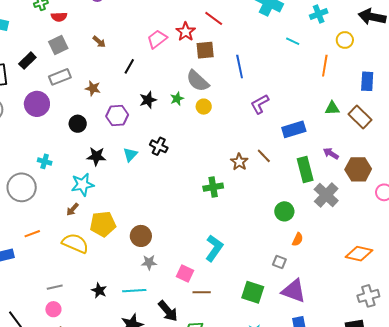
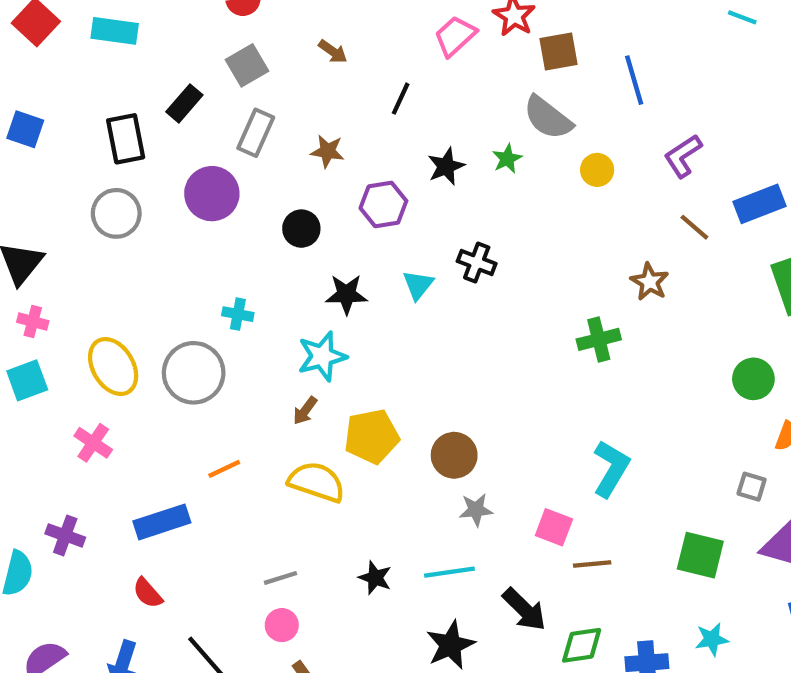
gray rectangle: (60, 77) -> (256, 133), turned -40
yellow circle: (204, 107) -> (597, 170), moved
brown line: (264, 156) -> (694, 227), moved

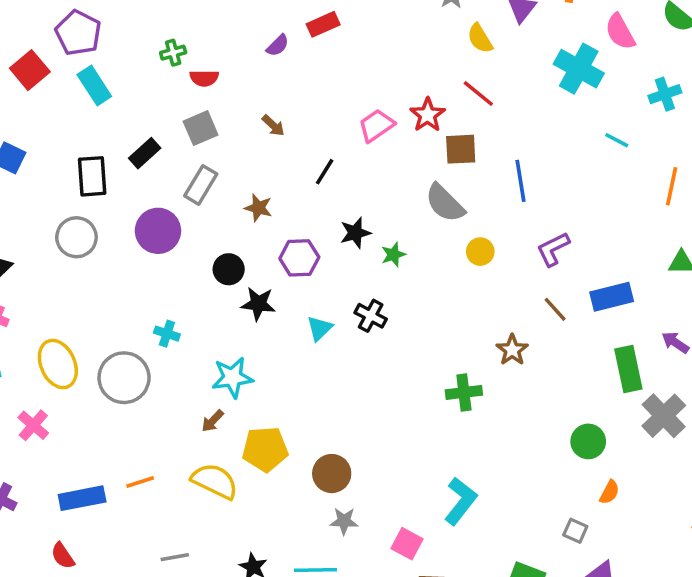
cyan rectangle: (115, 31) -> (94, 86), turned 42
green star: (507, 159) -> (393, 255), moved
black star: (346, 294) -> (258, 304), moved
orange line: (224, 469) -> (140, 482), moved

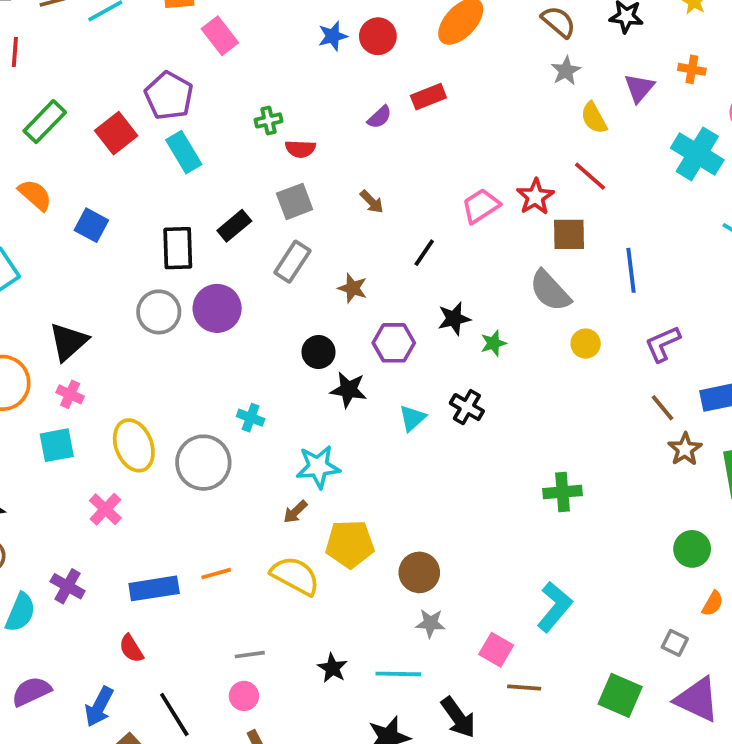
purple circle: (158, 231) -> (217, 308), moved
brown star: (512, 350) -> (685, 449), moved

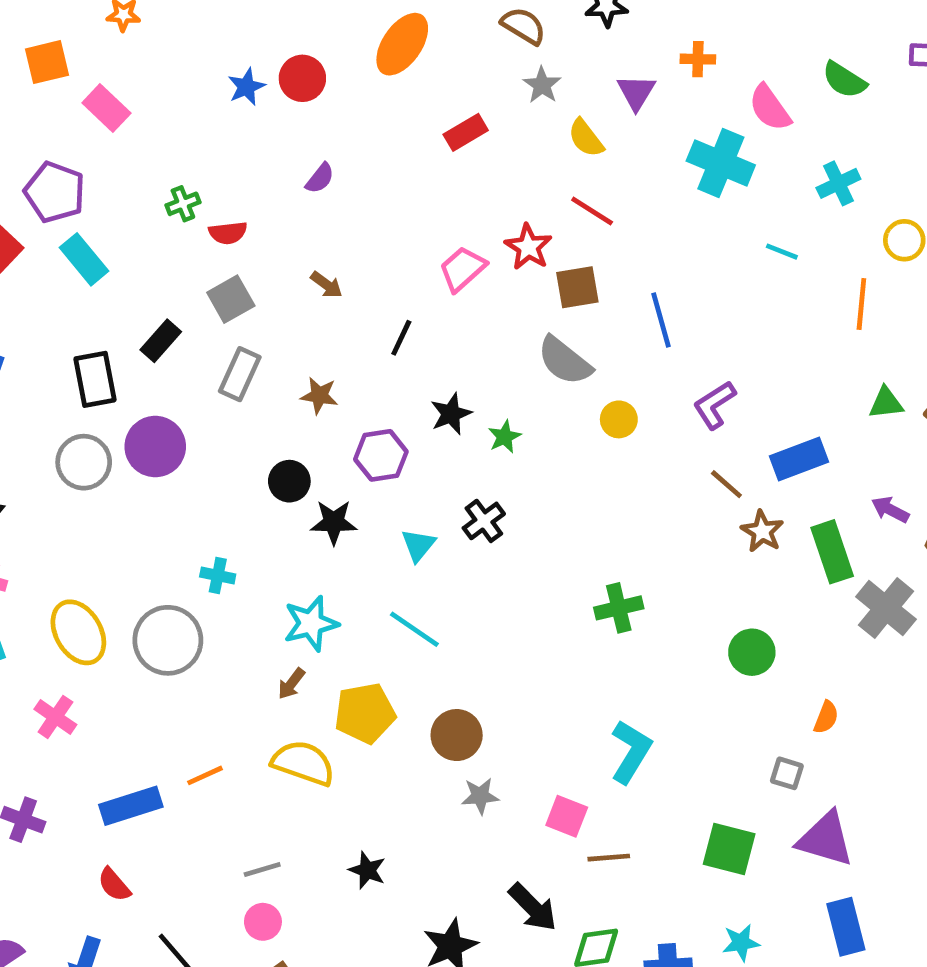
red rectangle: (428, 97) -> (466, 132), moved
black cross: (467, 407) -> (484, 521), turned 32
green circle: (692, 549) -> (752, 652), moved
cyan line: (398, 674) -> (414, 629), moved, turned 42

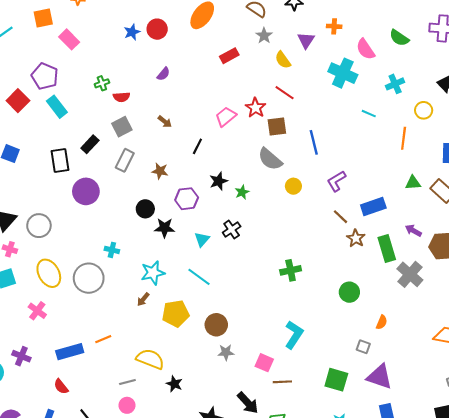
gray circle: (84, 462) -> (39, 226), moved
yellow semicircle: (303, 763) -> (150, 359), moved

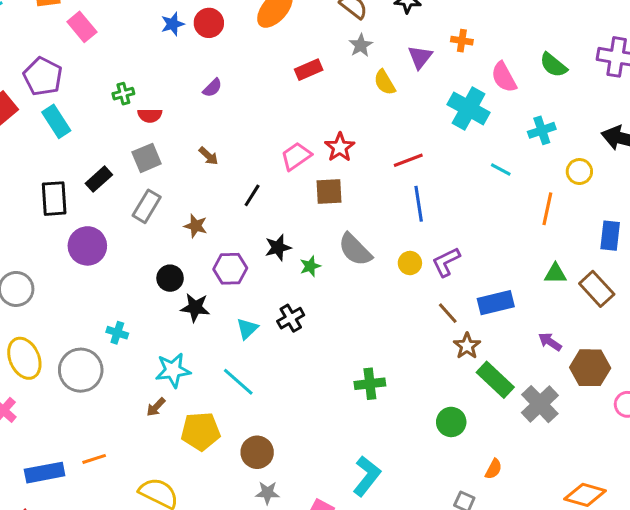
red line: (285, 93) -> (408, 160), moved, turned -60
brown square: (277, 127) -> (329, 191), moved
gray semicircle: (270, 159) -> (355, 250), moved
yellow circle: (293, 186) -> (410, 263), moved
green rectangle: (387, 248) -> (495, 380), moved, turned -35

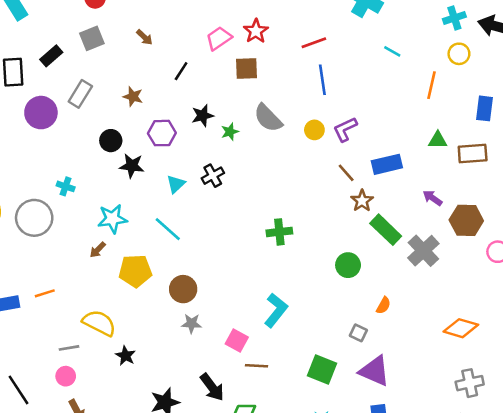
cyan cross: (542, 130) -> (454, 18), moved
gray rectangle: (147, 206) -> (80, 94), moved
brown rectangle: (597, 289) -> (473, 154), turned -52

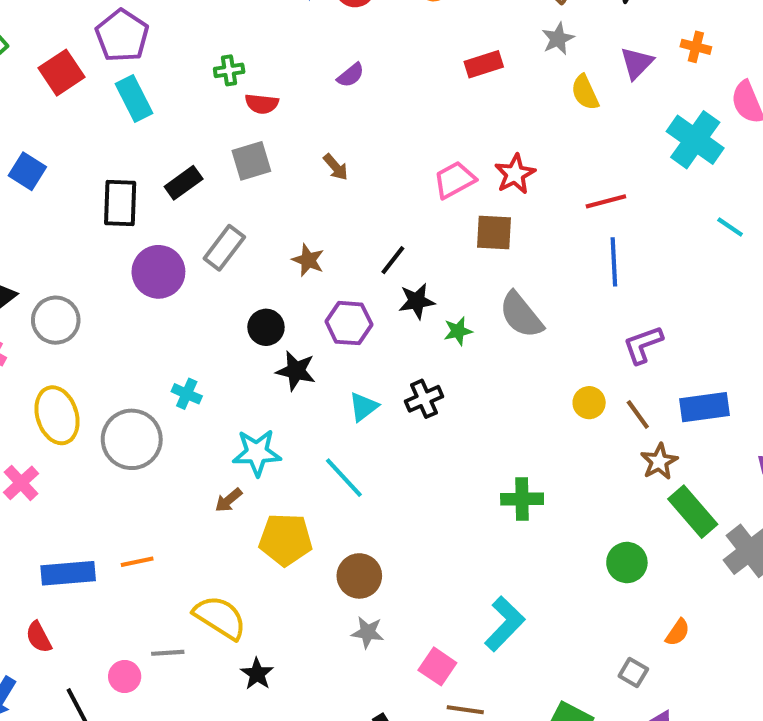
black line: (181, 71) -> (393, 260), moved
yellow circle: (314, 130) -> (589, 403), moved
pink circle: (66, 376) -> (125, 676), moved

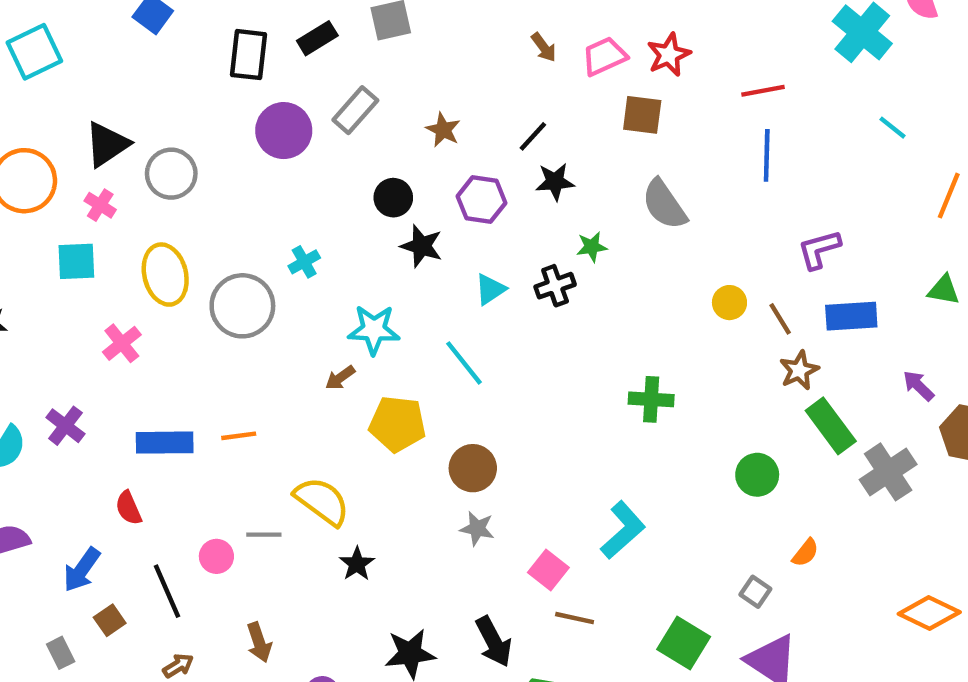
brown arrow: (336, 167) -> (544, 47), moved
green star: (458, 331) -> (592, 247), moved
purple L-shape: (643, 345) -> (819, 249), moved
cyan cross: (187, 394) -> (304, 262), turned 32

